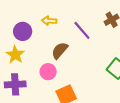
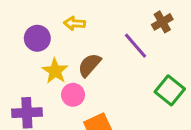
purple line: (82, 30) -> (136, 46), moved
yellow star: (15, 55) -> (55, 71), moved

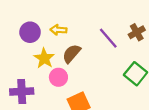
brown cross: (162, 22) -> (137, 32), moved
yellow arrow: (75, 23) -> (58, 30), moved

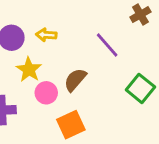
brown cross: (137, 32) -> (140, 15), moved
brown semicircle: (72, 54) -> (75, 80), moved

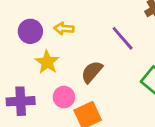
pink circle: (46, 93) -> (64, 97), moved

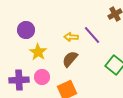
yellow arrow: (64, 29) -> (71, 37), moved
pink circle: (64, 97) -> (42, 77), moved

